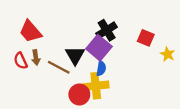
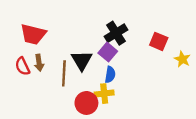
red trapezoid: (30, 31) -> (33, 34), turned -35
purple square: (99, 48) -> (108, 52), size x0.7
brown line: (59, 67) -> (64, 73), turned 65
yellow cross: (96, 86) -> (104, 94), size x0.7

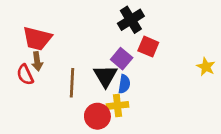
black cross: (116, 33) -> (131, 20), moved
red square: (159, 41) -> (148, 47), moved
black triangle: (82, 60) -> (105, 76), moved
brown arrow: (39, 63) -> (37, 61), moved

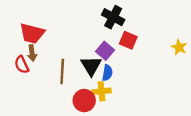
black cross: (131, 20) -> (113, 17), turned -30
yellow star: (206, 67) -> (179, 47), moved

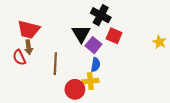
black triangle: (91, 66) -> (81, 34), moved

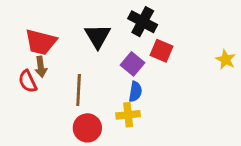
black triangle: (81, 34) -> (98, 36), moved
red circle: (75, 89) -> (87, 128), moved

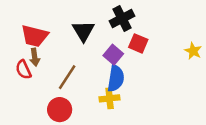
black cross: (143, 22) -> (122, 18), turned 35
brown line: (79, 90) -> (67, 77), turned 30
blue semicircle: (135, 92) -> (116, 78), size x1.5
red circle: (87, 128) -> (60, 110), moved

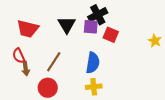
purple square: (113, 55) -> (91, 27), moved, turned -35
brown arrow: (35, 57) -> (26, 69), moved
yellow cross: (110, 98) -> (94, 87), moved

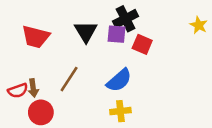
yellow star: (155, 41) -> (199, 25), moved
red semicircle: (19, 56) -> (18, 91), moved, turned -84
blue semicircle: (93, 63) -> (119, 80), turned 40
red circle: (48, 88) -> (41, 112), moved

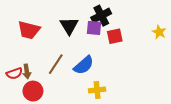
yellow star: (199, 25) -> (159, 32), moved
red square: (142, 44) -> (115, 36), turned -35
blue semicircle: (119, 80) -> (84, 65), moved

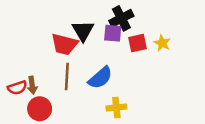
red trapezoid: (29, 30) -> (64, 44), moved
yellow star: (159, 32) -> (162, 43), moved
brown line: (56, 64) -> (67, 77), turned -30

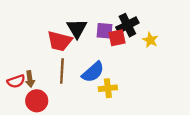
black cross: (121, 18) -> (127, 25), moved
red square: (137, 43) -> (117, 38), moved
yellow cross: (116, 107) -> (108, 88), moved

